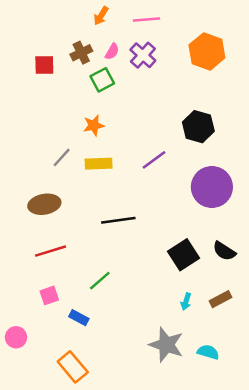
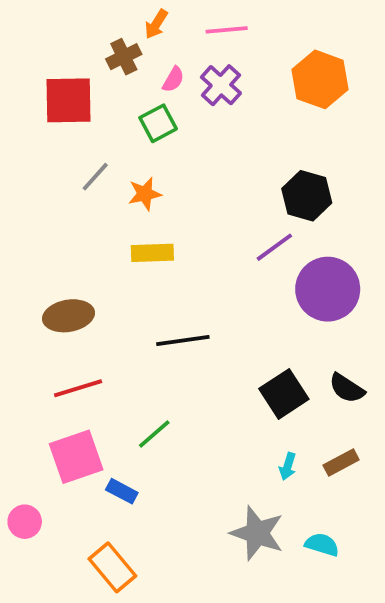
brown cross: (81, 53) -> (124, 57), moved
red square: (44, 65) -> (68, 100), size x1.6
gray line: (62, 157) -> (95, 177), moved
purple line: (154, 160) -> (274, 247), moved
pink square: (49, 295) -> (76, 457), size x1.8

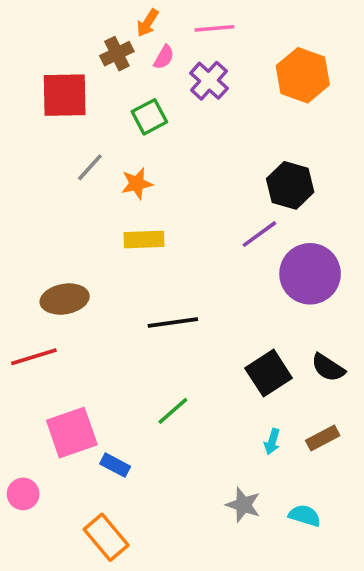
pink semicircle: (173, 79) -> (164, 57), moved
red line: (78, 388) -> (34, 357), moved
green line: (154, 434) -> (173, 411), moved
gray star: (257, 533) -> (243, 505), size x0.7

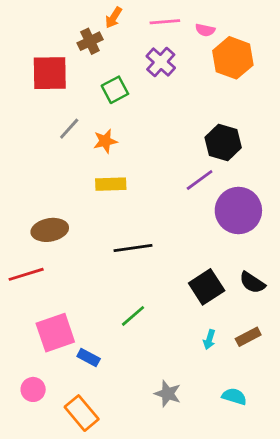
pink semicircle: (164, 57) -> (205, 30), moved, turned 72
pink circle: (23, 494) -> (33, 389), moved
gray star: (243, 505) -> (168, 394), moved

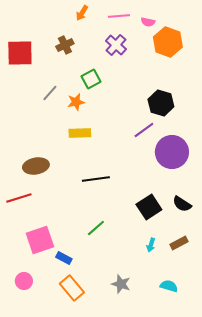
brown cross: (90, 41) -> (65, 45), moved
red square: (50, 73) -> (20, 53), moved
green square: (115, 90) -> (91, 79), moved
orange rectangle: (82, 413) -> (72, 288), moved

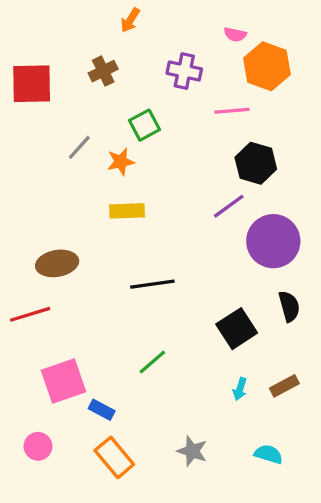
pink line: (119, 16) -> (232, 111), moved
purple cross: (116, 45) -> (184, 71), turned -30
black semicircle: (182, 204) -> (289, 306), moved, turned -138

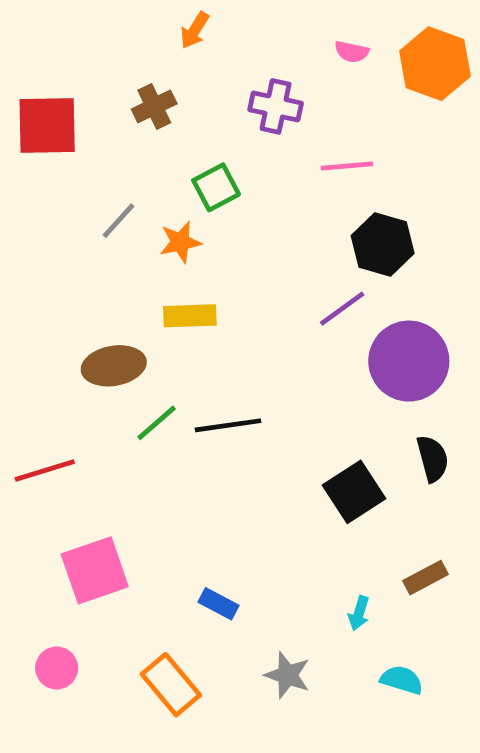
orange hexagon: (267, 66) -> (435, 64), moved
brown ellipse: (57, 263) -> (114, 366), moved
green line: (152, 362) -> (157, 423), moved
cyan arrow: (240, 389) -> (359, 613), moved
blue rectangle: (102, 410) -> (218, 604), moved

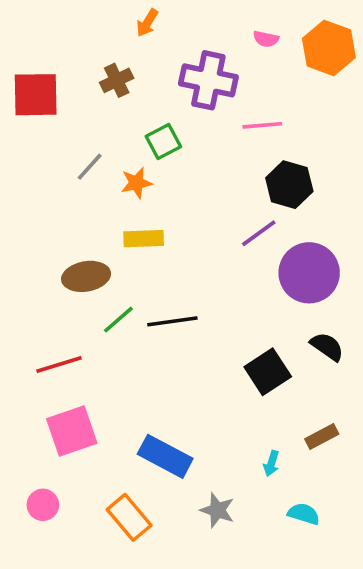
purple cross: (276, 106) -> (208, 80), size x1.4
black semicircle: (433, 459) -> (327, 347), turned -40
red line: (45, 470) -> (59, 365), moved
blue rectangle: (218, 604) -> (165, 456), size x1.8

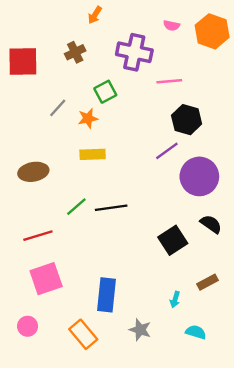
brown ellipse: (86, 276) -> (33, 172), moved
blue rectangle: (165, 456) -> (106, 295), turned 68

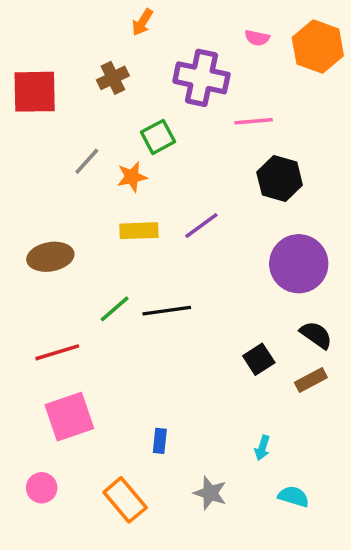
purple line: (167, 151) -> (201, 225), moved
black square: (173, 240) -> (259, 359), size x0.7
brown rectangle: (207, 282) -> (311, 380), moved
blue rectangle: (106, 295) -> (160, 441), size x0.5

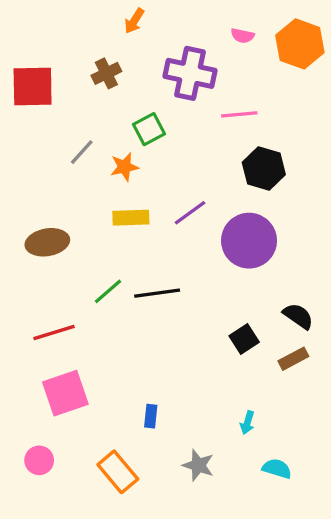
purple circle: (299, 264) -> (249, 241), moved

